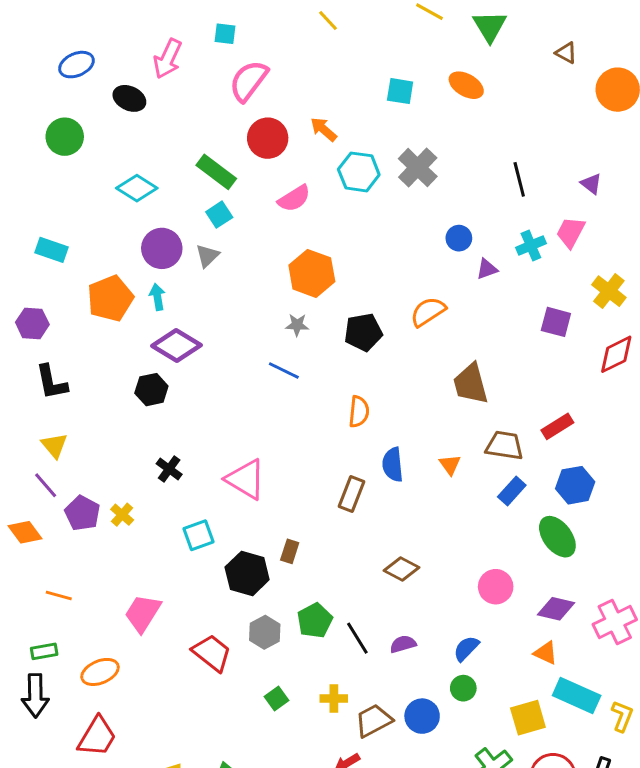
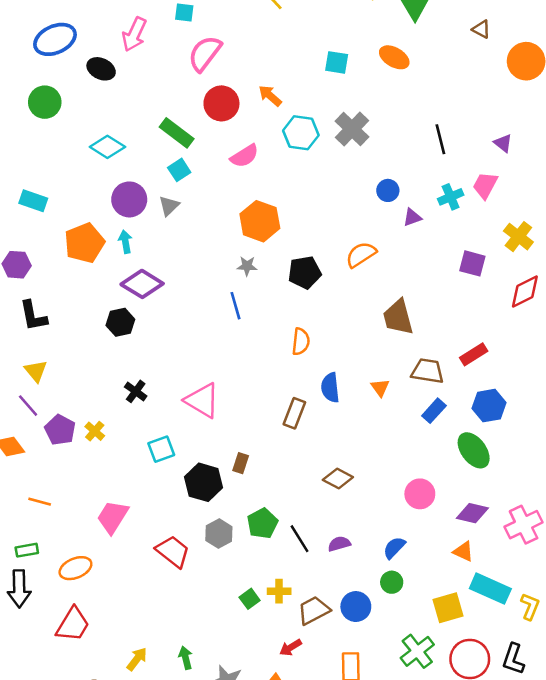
blue ellipse: (76, 65) -> (55, 39), size x1.4
blue line: (284, 370) -> (236, 306), turned 48
green square: (276, 698) -> (250, 599), moved

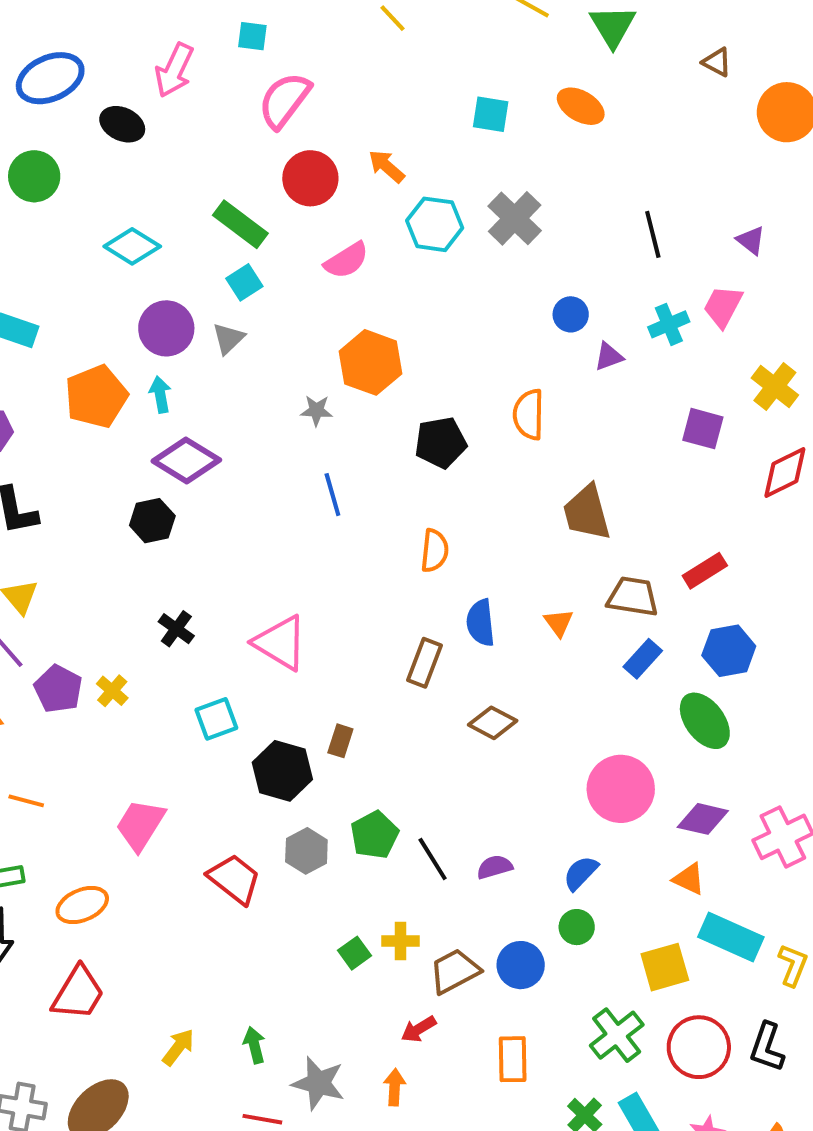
orange semicircle: (361, 254) -> (529, 415), turned -56
gray star: (247, 266) -> (316, 411), moved
brown diamond: (338, 479) -> (493, 723), moved
pink circle: (420, 494) -> (621, 789), size x1.4

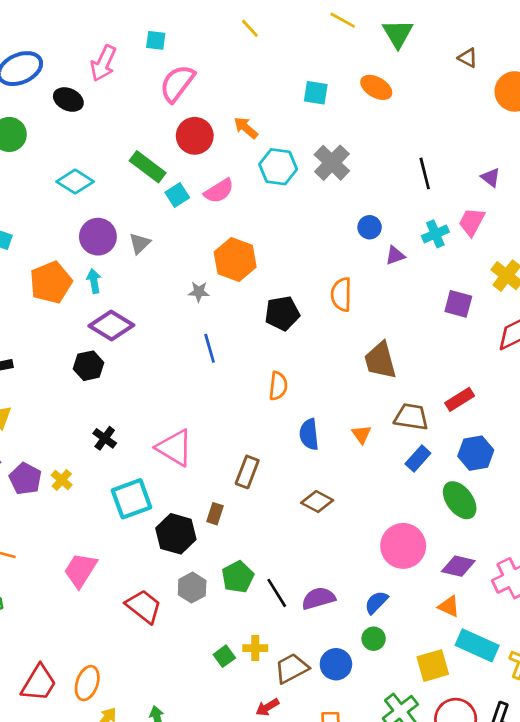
cyan square: (244, 282) -> (177, 195), moved
brown rectangle: (425, 663) -> (247, 472), moved
cyan square: (216, 719) -> (132, 499), size x1.4
purple semicircle: (495, 867) -> (318, 598), size x1.4
orange ellipse: (82, 905) -> (87, 683), moved, turned -48

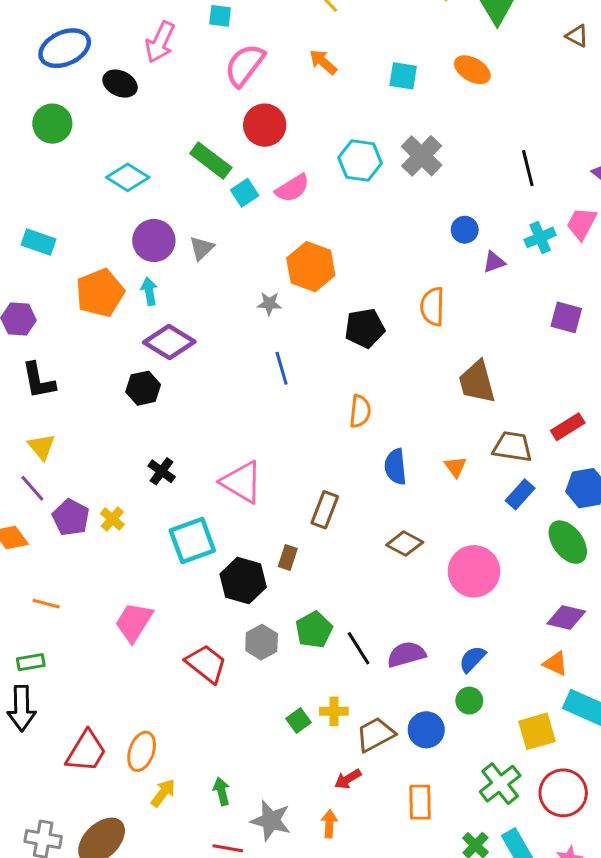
orange arrow: (246, 128) -> (323, 62), moved
pink circle: (403, 546) -> (474, 571), moved

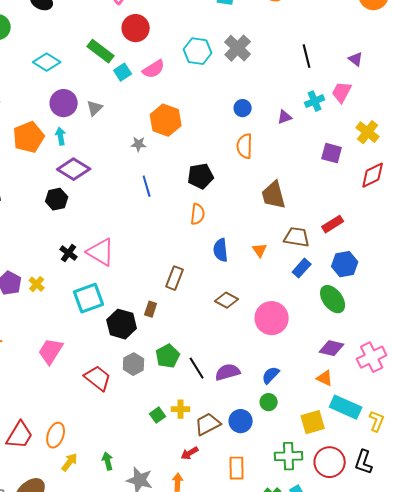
blue circle: (465, 230) -> (243, 108), moved
black pentagon: (365, 328) -> (201, 176), moved
pink triangle: (242, 482) -> (101, 252), moved
green cross: (500, 784) -> (289, 456), turned 36

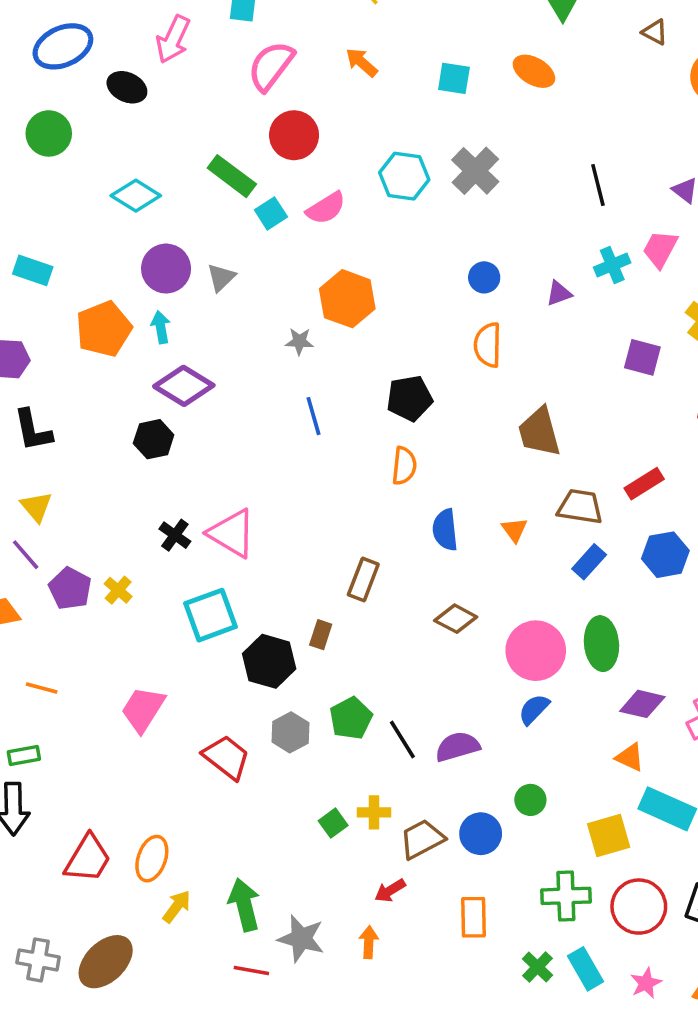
green ellipse: (333, 299) -> (601, 644), moved, turned 32
blue semicircle: (271, 375) -> (534, 709), moved
green arrow: (108, 461) -> (244, 905), size x1.6

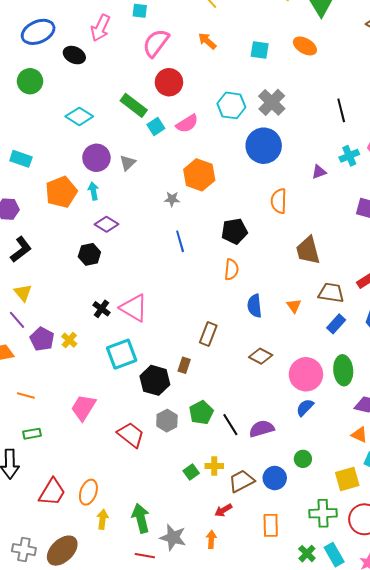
blue circle: (484, 277) -> (264, 146), moved, size x2.0
purple diamond: (184, 386) -> (107, 224), size x0.7
black L-shape: (33, 430) -> (21, 249), turned -116
green rectangle: (24, 756) -> (32, 434), moved
yellow arrow: (177, 907) -> (103, 519), turned -30

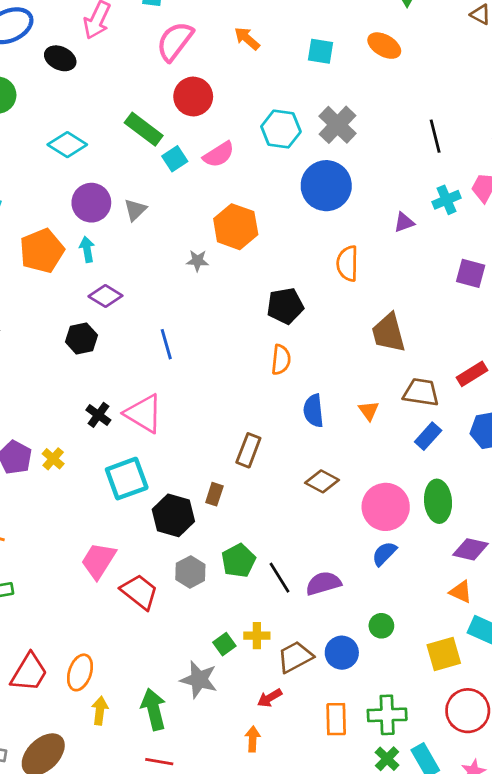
blue line: (180, 241) -> (166, 344), moved
pink trapezoid: (83, 408) -> (98, 561), moved
green cross: (323, 513) -> (387, 715), moved
gray star: (173, 537) -> (199, 680), moved

